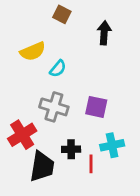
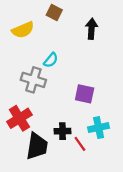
yellow semicircle: (33, 51) -> (23, 30), moved
gray cross: (54, 107) -> (33, 80), moved
red line: (91, 164) -> (80, 144), turned -35

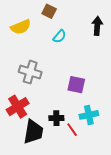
black arrow: (92, 29) -> (97, 26), moved
cyan semicircle: (51, 60) -> (60, 36), moved

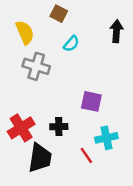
yellow semicircle: (21, 27) -> (25, 32), turned -90
gray cross: (30, 72) -> (36, 66), moved
black cross: (56, 118) -> (59, 127), moved

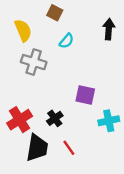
black cross: (59, 127) -> (55, 118), turned -35
cyan cross: (106, 138) -> (109, 121), moved
red line: (86, 155) -> (69, 148), moved

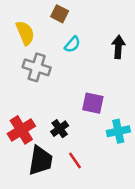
black arrow: (109, 29) -> (118, 47), moved

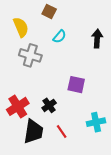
cyan cross: (118, 131) -> (96, 122), moved

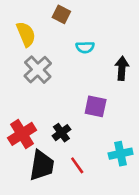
cyan semicircle: (60, 37) -> (85, 47), moved, turned 48
black arrow: (97, 39) -> (122, 68), moved
gray cross: (30, 55) -> (38, 70), turned 30

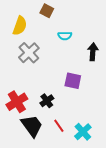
yellow semicircle: (26, 34) -> (20, 26), turned 42
cyan cross: (121, 154) -> (83, 132), moved, turned -30
black trapezoid: (42, 165) -> (32, 126), turned -45

